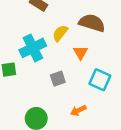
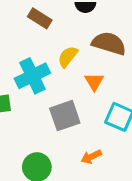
gray square: (58, 79) -> (65, 116), size x1.5

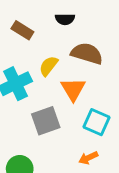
orange triangle: (94, 82) -> (73, 89), size x1.4
orange arrow: (91, 157) -> (88, 158), moved

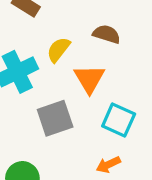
brown semicircle: (87, 54) -> (107, 34), size x0.7

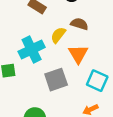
brown semicircle: (107, 34) -> (79, 24), moved

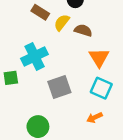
yellow semicircle: (58, 35) -> (62, 22), moved
orange triangle: (78, 54) -> (99, 58), moved

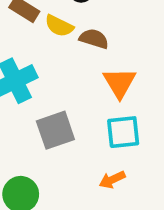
yellow semicircle: (62, 22) -> (59, 26), turned -102
cyan square: (101, 88) -> (123, 132), turned -30

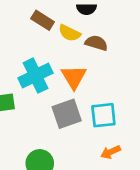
orange triangle: (120, 83) -> (74, 77), moved
cyan square: (123, 132) -> (103, 115), moved

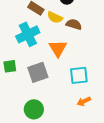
cyan cross: (35, 76) -> (28, 34), moved
gray square: (67, 114) -> (38, 72), moved

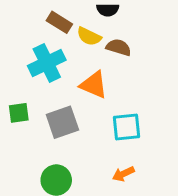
orange triangle: (58, 48) -> (94, 85), turned -36
orange arrow: (84, 101) -> (123, 174), moved

